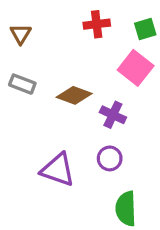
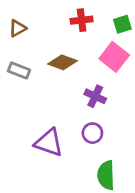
brown triangle: (21, 34) -> (18, 28), turned 30
brown diamond: (74, 95) -> (63, 62), moved

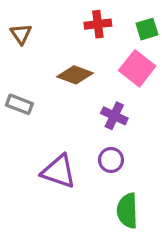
brown triangle: (18, 28) -> (21, 34), turned -36
gray rectangle: (19, 70) -> (19, 104), moved

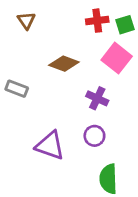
red cross: (98, 24) -> (97, 21), moved
brown triangle: (21, 34) -> (26, 21), moved

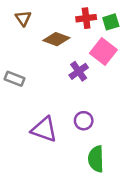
brown diamond: (64, 64) -> (56, 39), moved
purple cross: (97, 98) -> (79, 71), moved, turned 30

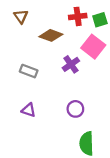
gray rectangle: (14, 79) -> (29, 71), moved
purple triangle: (44, 129) -> (29, 110), moved, size x0.6

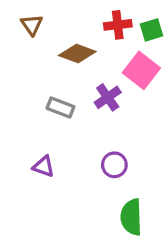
gray rectangle: (29, 71) -> (60, 107), moved

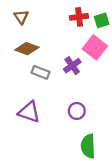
brown diamond: (77, 54) -> (27, 49), moved
purple triangle: (44, 166) -> (29, 112), size x1.5

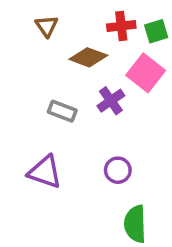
brown triangle: (21, 17) -> (47, 26), moved
brown diamond: (27, 49) -> (88, 57), moved

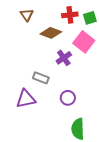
gray rectangle: (62, 111) -> (41, 78), moved
purple triangle: (45, 172) -> (26, 99), turned -30

